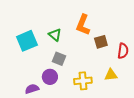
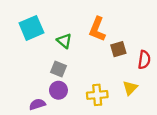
cyan square: (27, 41) -> (31, 28), moved
gray square: (59, 59) -> (58, 69), moved
yellow triangle: (111, 75) -> (130, 88), turned -40

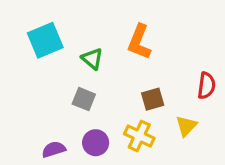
brown square: (118, 49) -> (153, 99), moved
purple circle: (58, 90) -> (96, 143), moved
yellow cross: (97, 95) -> (139, 136), turned 30

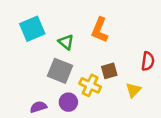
gray square: (84, 99) -> (60, 71), size x1.5
yellow cross: (139, 136) -> (90, 85), moved

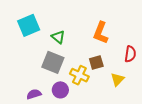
orange L-shape: (100, 30) -> (101, 33), moved

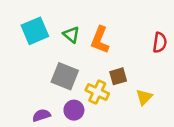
orange L-shape: (101, 33) -> (100, 40), moved
green triangle: (58, 37) -> (71, 35), moved
red semicircle: (130, 54) -> (160, 42), moved

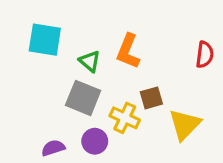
cyan square: (35, 31) -> (45, 40), turned 32
green triangle: (71, 35) -> (90, 61), moved
yellow triangle: (144, 97) -> (185, 125), size x1.5

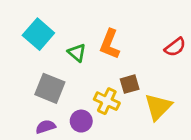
cyan square: (45, 40) -> (38, 34), turned 32
red semicircle: (205, 55) -> (175, 47), turned 45
gray square: (83, 98) -> (50, 88), moved

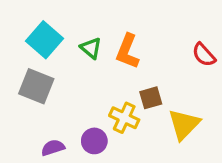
red semicircle: (175, 47) -> (204, 55), turned 85
green triangle: (77, 53) -> (91, 48), moved
gray square: (50, 88) -> (36, 86), moved

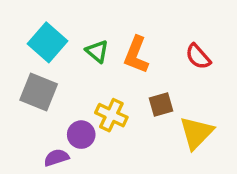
red semicircle: (204, 55) -> (198, 57), moved
yellow cross: (124, 118) -> (111, 115), moved
purple circle: (94, 141) -> (81, 135), moved

